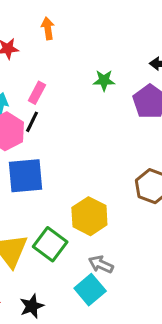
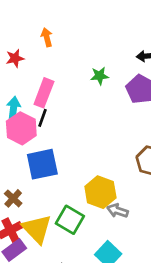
pink rectangle: (37, 93) -> (44, 93), size x1.5
gray arrow: (101, 264) -> (118, 211), moved

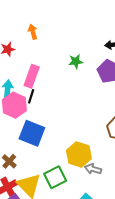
blue square: (42, 164) -> (32, 133), turned 35
green square: (70, 220) -> (55, 177), turned 35

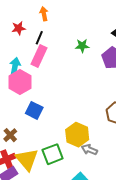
black line: (31, 96) -> (39, 38), moved
blue square: (32, 133) -> (34, 110), size x0.7

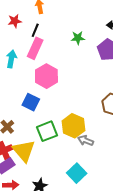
pink hexagon: (20, 82) -> (46, 76), moved
green square: (53, 154) -> (47, 131), moved

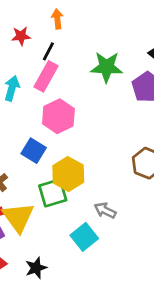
green star: (78, 38) -> (107, 67), size x1.6
yellow hexagon: (73, 126) -> (68, 174), moved
cyan square: (77, 173) -> (84, 237), moved

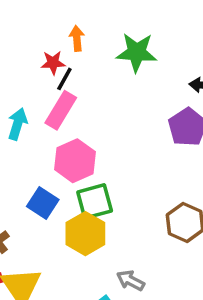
red star: (21, 36) -> (53, 63), moved
green star: (107, 67) -> (137, 52), moved
green square: (53, 193) -> (95, 201), moved

